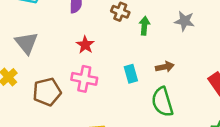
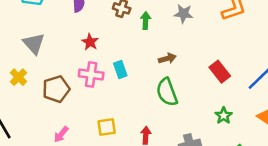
cyan rectangle: (131, 74) -> (120, 69), moved

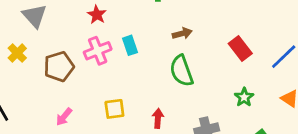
pink cross: (91, 75) -> (98, 51), turned -30

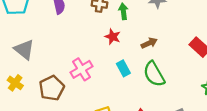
red star: (97, 15) -> (113, 37), moved
cyan rectangle: (130, 45) -> (123, 68), moved

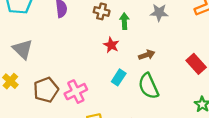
cyan rectangle: (123, 68) -> (119, 77), turned 56
pink cross: (82, 69) -> (76, 92), moved

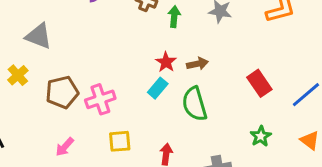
red star: (111, 45) -> (166, 62), moved
gray triangle: (23, 49) -> (39, 36), turned -30

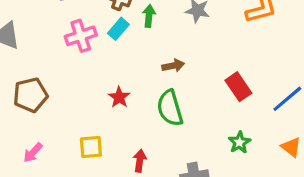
red star: (166, 62) -> (119, 97), moved
cyan rectangle: (158, 88) -> (118, 29), moved
pink cross: (100, 99) -> (81, 36), moved

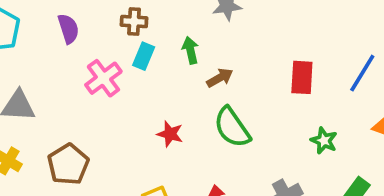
green arrow: (149, 16) -> (190, 50), moved
red rectangle: (238, 87) -> (302, 77), turned 56

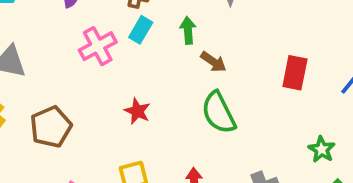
brown arrow: (220, 78) -> (213, 62), turned 56
red star: (170, 134) -> (137, 111), moved
green star: (324, 141) -> (322, 149), moved

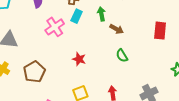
green semicircle: (219, 113) -> (122, 56), size x0.6

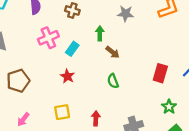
cyan rectangle: (77, 16) -> (72, 49), moved
red rectangle: (160, 31) -> (160, 73), moved

